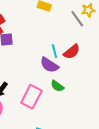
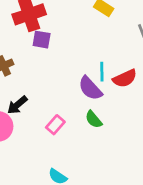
pink rectangle: (31, 97) -> (55, 125), size x0.6

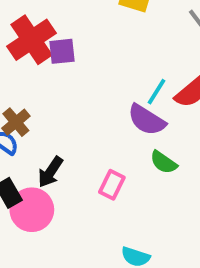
purple square: (42, 40) -> (62, 51), moved
cyan line: (102, 72) -> (156, 92), turned 48

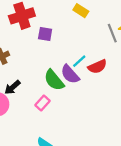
purple square: (62, 51) -> (45, 34), moved
green semicircle: (164, 162) -> (54, 80), moved, size x1.5

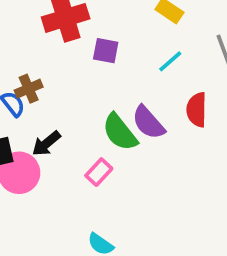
cyan line: (79, 61) -> (170, 61), moved
red semicircle: (97, 67) -> (197, 110), turned 114

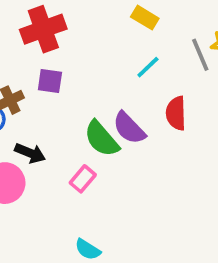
purple square: (106, 51) -> (50, 81), moved
black arrow: (46, 143) -> (30, 153), turned -116

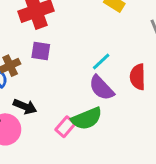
cyan line: (148, 67) -> (101, 62), moved
green semicircle: (102, 139) -> (87, 119), moved, turned -72

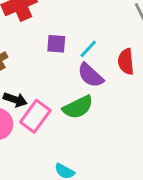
purple square: (41, 51) -> (56, 44), moved
pink rectangle: (65, 127) -> (35, 116), moved, size x1.5

